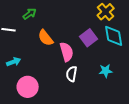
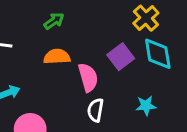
green arrow: (30, 14) -> (54, 21), moved
orange semicircle: (46, 38) -> (57, 57), turned 126

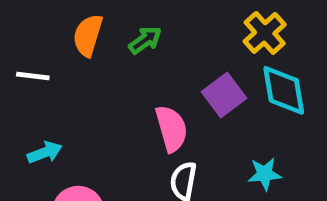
green arrow: (54, 21) -> (145, 40), moved
orange semicircle: (57, 57) -> (88, 35), moved, turned -70

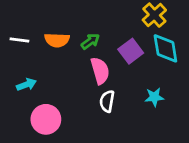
orange semicircle: (88, 35) -> (57, 40), moved, turned -105
green arrow: (145, 40) -> (90, 41), moved

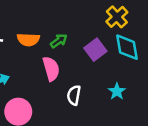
pink semicircle: (100, 71) -> (51, 69), moved
cyan star: (154, 97) -> (117, 91), turned -30

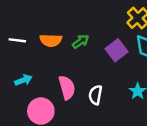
pink semicircle: (51, 69) -> (67, 87), moved

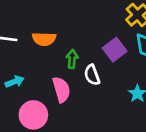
green arrow: (81, 42) -> (72, 59), moved, turned -49
white semicircle: (95, 95) -> (92, 75), moved, turned -30

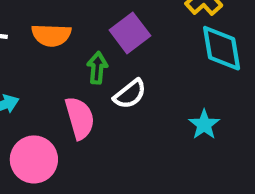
purple square: (115, 50) -> (130, 33), moved
white semicircle: (92, 75) -> (130, 94), turned -108

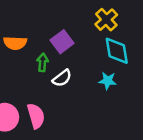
pink semicircle: (80, 118) -> (36, 116), moved
cyan star: (204, 125) -> (108, 81), moved, turned -30

